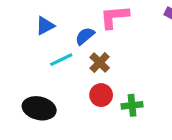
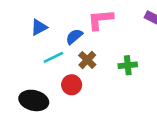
red circle: (101, 95) -> (72, 85), moved
green cross: (132, 105) -> (128, 65), moved

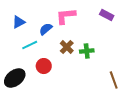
brown cross: (87, 60) -> (67, 47), moved
black ellipse: (34, 100) -> (15, 78), turned -50

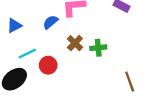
blue triangle: (19, 22) -> (14, 26), moved
cyan line: (30, 45) -> (27, 54), moved

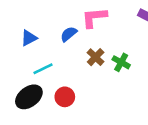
green cross: (98, 48) -> (121, 62), turned 35
red circle: (48, 65) -> (65, 97), moved

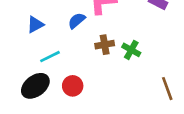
brown cross: (96, 57) -> (105, 45), turned 36

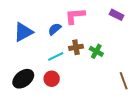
blue triangle: (35, 25) -> (23, 32), size x1.5
cyan line: (50, 57) -> (56, 56), moved

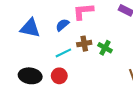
blue triangle: (23, 32) -> (30, 28), turned 40
black ellipse: (23, 79) -> (30, 76), turned 45

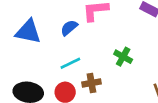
brown cross: (84, 44) -> (91, 83), moved

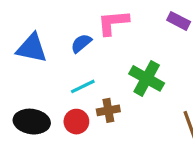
green cross: (123, 57) -> (147, 78), size x1.5

